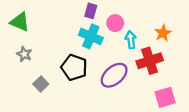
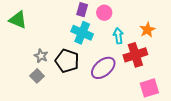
pink circle: (115, 23) -> (104, 13), moved
gray star: (24, 54) -> (41, 56), moved

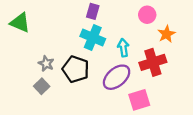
pink circle: (104, 13) -> (147, 15), moved
cyan arrow: (118, 36) -> (123, 48), moved
pink square: (149, 88) -> (139, 100), moved

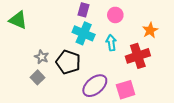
pink circle: (147, 15) -> (115, 15), moved
purple ellipse: (117, 77) -> (95, 86), moved

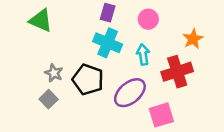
green triangle: (18, 20) -> (41, 20), moved
purple ellipse: (95, 86) -> (130, 93), moved

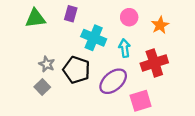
purple rectangle: (108, 13) -> (71, 14), moved
green triangle: (41, 20) -> (35, 18), turned -30
orange star: (193, 39) -> (160, 25), moved

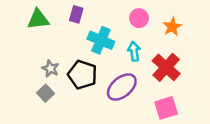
red cross: (154, 63) -> (166, 67), turned -30
pink square: (141, 101) -> (166, 108), moved

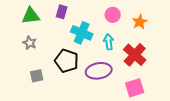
gray star: (50, 69) -> (30, 43), moved
purple ellipse: (122, 87) -> (99, 71), turned 30
gray square: (46, 93) -> (37, 76), turned 32

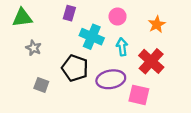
pink circle: (113, 15) -> (118, 17), moved
green triangle: (31, 16) -> (22, 18), moved
gray square: (37, 76) -> (41, 85), turned 32
pink square: (135, 88) -> (139, 95), moved, turned 30

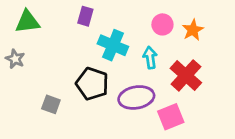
pink circle: (118, 17) -> (162, 24), moved
gray star: (33, 48) -> (15, 59), moved
pink square: (139, 95) -> (171, 117), turned -35

